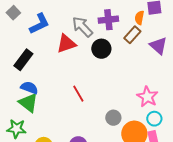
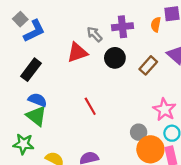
blue L-shape: (39, 24) -> (34, 31), moved
gray arrow: (82, 27) -> (94, 34), size x0.7
brown rectangle: (132, 35) -> (148, 65), moved
gray circle: (113, 118) -> (139, 132), moved

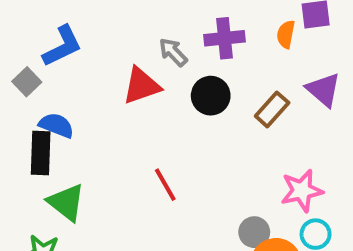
gray square: (20, 19) -> (27, 82), moved
black rectangle: (31, 70) -> (41, 153), moved, turned -35
blue semicircle: (37, 100) -> (56, 125), moved
pink star: (164, 110) -> (302, 191), turned 30

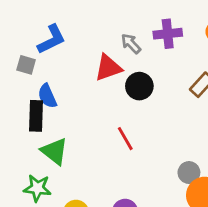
gray square: (27, 82) -> (26, 65), turned -30
black circle: (211, 96) -> (139, 86), moved
blue semicircle: (56, 125) -> (47, 96), turned -135

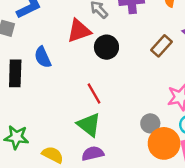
blue semicircle: (47, 96) -> (43, 57), moved
green triangle: (54, 151) -> (89, 125), moved

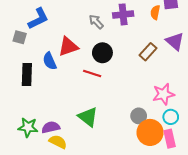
red triangle: (79, 31) -> (68, 47), moved
red line: (94, 93) -> (92, 73), moved, turned -42
purple semicircle: (93, 153) -> (51, 127), moved

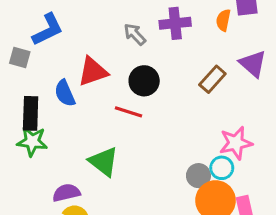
green triangle: (88, 117) -> (104, 162), moved
cyan circle: (171, 117) -> (222, 168), moved
green star: (28, 127) -> (32, 141), moved

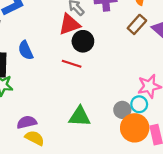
red triangle: (93, 71) -> (69, 24), moved
brown rectangle: (212, 79) -> (137, 24), moved
green triangle: (104, 162) -> (80, 117), moved, turned -35

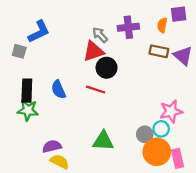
brown rectangle: (137, 24) -> (159, 51), turned 60
blue semicircle: (26, 50) -> (58, 90), moved

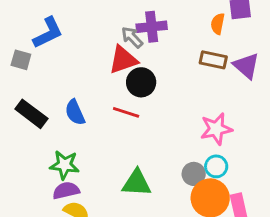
purple cross: (128, 27) -> (152, 27), moved
black rectangle: (27, 91) -> (31, 114), turned -55
green star: (28, 110) -> (65, 165), moved
pink star: (171, 111) -> (216, 129), moved

